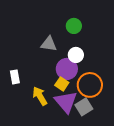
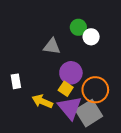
white circle: (76, 55) -> (91, 37), moved
yellow arrow: (40, 96) -> (42, 101), turned -36
gray square: (84, 107) -> (89, 113), size x1.4

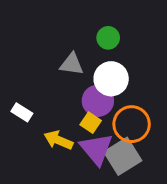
white circle: (91, 37) -> (111, 79), moved, size x1.5
white rectangle: (16, 81) -> (22, 112), turned -48

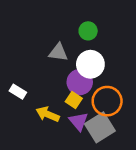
purple triangle: (96, 149) -> (79, 121), size x0.7

